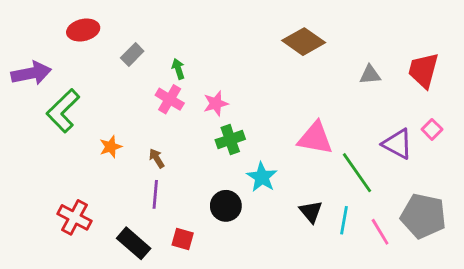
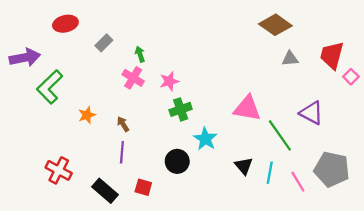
brown diamond: (304, 42) -> (275, 25), moved
pink square: (432, 129) -> (351, 77), moved

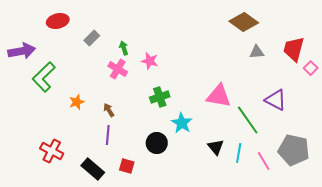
pink star: (169, 81) -> (150, 61), moved, turned 30

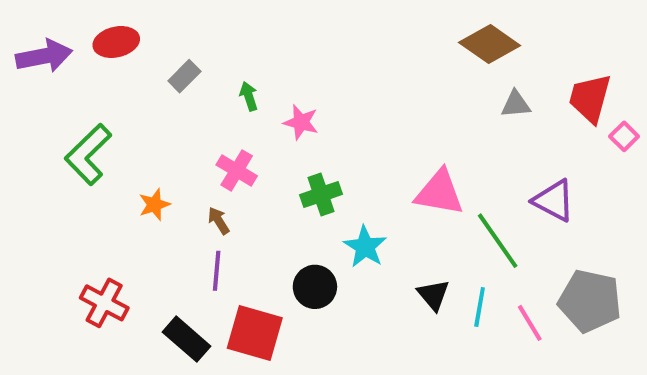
purple arrow: (22, 51) -> (44, 56), moved
pink cross: (118, 69) -> (237, 170), moved
red square: (127, 166) -> (255, 333), size x1.8

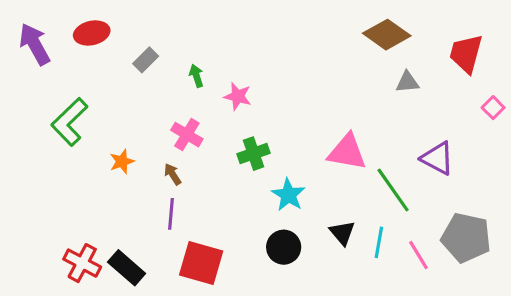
purple arrow: (44, 56) -> (35, 44), turned -108
red trapezoid: (590, 98) -> (466, 54), moved
black circle: (315, 287) -> (284, 247), moved
red cross: (104, 303) -> (82, 263), moved
black rectangle: (186, 339) -> (127, 268), moved

